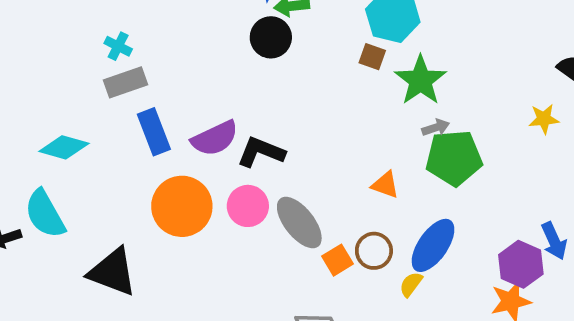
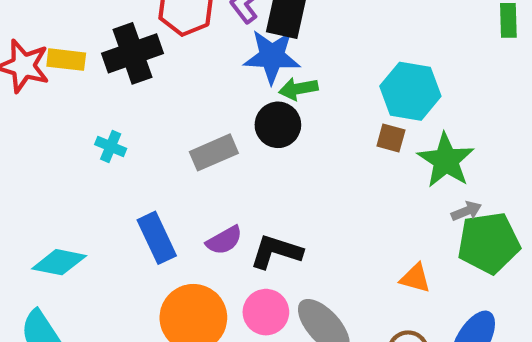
gray rectangle: (126, 82) -> (214, 152), moved
purple semicircle: (215, 138) -> (224, 240), size x0.7

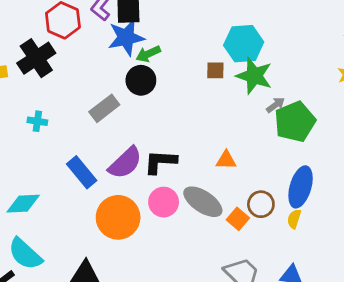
cyan hexagon: (410, 91) -> (244, 44), moved
purple semicircle: (224, 240) -> (125, 163), size x1.5
orange triangle: (415, 278) -> (226, 160), moved

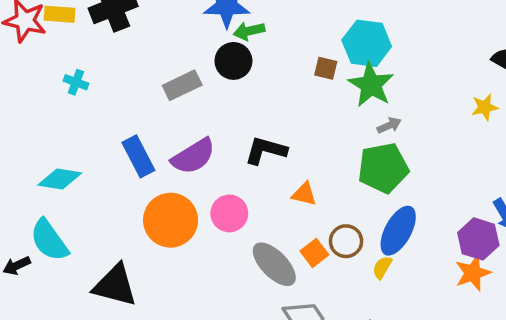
cyan cross: (37, 121) -> (76, 82), moved
green pentagon: (295, 122) -> (383, 168), moved
orange triangle: (226, 160) -> (304, 194), moved
black L-shape: (160, 162) -> (266, 150), moved
gray ellipse: (203, 202) -> (274, 264), moved

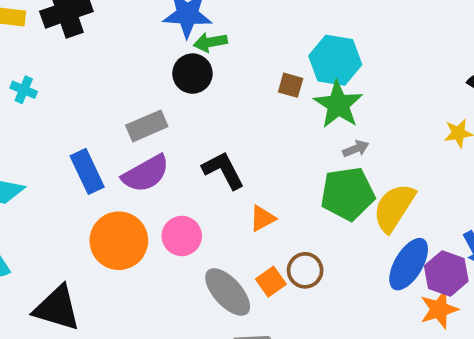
gray rectangle: (182, 85) -> (147, 126), moved
black L-shape: (266, 150) -> (223, 170), turned 45
orange triangle: (304, 194) -> (263, 218), turned -44
blue ellipse: (398, 231) -> (409, 264), moved
yellow semicircle: (382, 267) -> (394, 208), moved, size x2.0

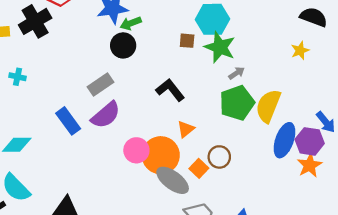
black L-shape: (223, 170) -> (170, 90), moved
orange circle: (119, 241) -> (161, 155), moved

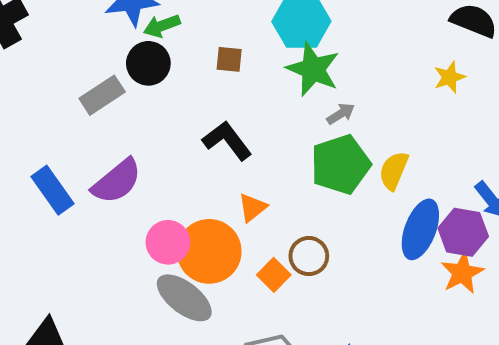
brown square: (187, 41) -> (229, 59), moved
gray rectangle: (101, 85) -> (102, 95), moved
yellow semicircle: (268, 106) -> (394, 171), size x0.7
gray ellipse: (173, 180) -> (184, 298), moved

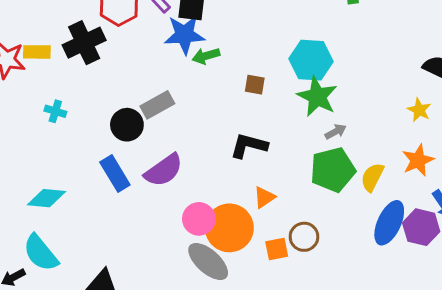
black circle: (148, 63) -> (127, 125), moved
yellow star: (449, 77) -> (419, 110), turned -30
black L-shape: (227, 141) -> (249, 146), turned -42
orange star: (462, 273) -> (418, 160), moved
orange square: (274, 275) -> (277, 249), turned 30

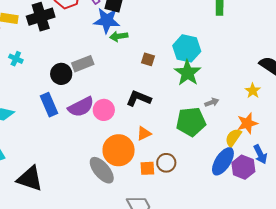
gray arrow: (336, 132) -> (212, 102), moved
yellow semicircle: (372, 177) -> (233, 138), moved
pink circle: (199, 219) -> (104, 110), moved

